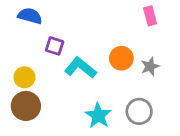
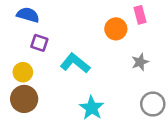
purple square: (55, 46) -> (39, 43), moved
orange circle: (121, 58) -> (116, 29), moved
gray circle: (139, 111) -> (153, 104), moved

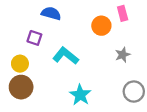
blue semicircle: (28, 15) -> (51, 13), moved

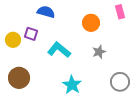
pink rectangle: (123, 13) -> (120, 12), moved
gray star: (123, 55) -> (99, 52), moved
yellow circle: (20, 64) -> (13, 40), moved

